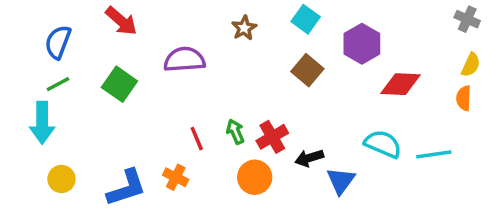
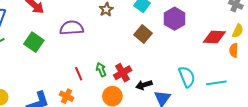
red diamond: (400, 84) -> (214, 37), moved
cyan semicircle: (383, 144) -> (187, 77), turned 45

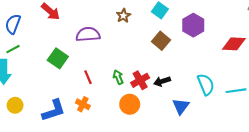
green square: (34, 42) -> (58, 58), moved
red line: (79, 74) -> (88, 77), moved
black arrow: (144, 85) -> (162, 81), moved

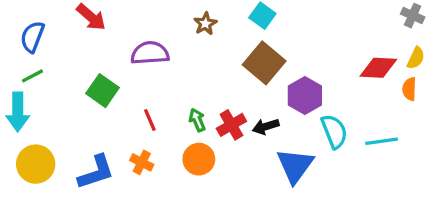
purple hexagon: (193, 25) -> (305, 96), moved
brown square: (161, 41) -> (264, 63), size x1.4
orange circle: (130, 104) -> (199, 159), moved
yellow circle: (15, 105) -> (36, 164), size x1.5
blue triangle: (181, 106) -> (295, 166), size x1.4

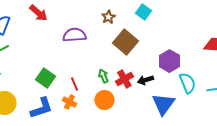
brown square: (264, 63) -> (125, 42), moved
green square: (103, 91) -> (45, 78), moved
red line: (150, 120) -> (74, 84), moved

